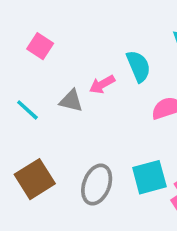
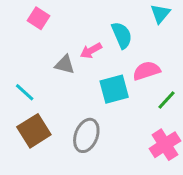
cyan line: (27, 110) -> (25, 92), moved
cyan square: (149, 177) -> (114, 89), moved

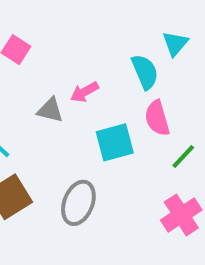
cyan semicircle: (122, 35) -> (145, 72), moved
pink semicircle: (146, 71) -> (157, 118), turned -88

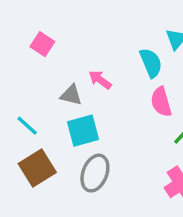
pink arrow: (84, 92) -> (100, 80), turned 65
cyan square: (115, 142) -> (83, 131), moved

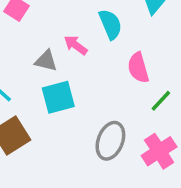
cyan semicircle: (151, 63) -> (110, 24), moved
gray ellipse: (95, 173) -> (110, 141), moved

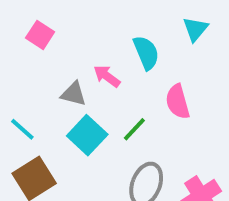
cyan square: (58, 97) -> (87, 135), turned -32
green line: (161, 101) -> (134, 129), moved

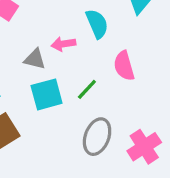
pink arrow: (107, 76) -> (63, 44), turned -45
cyan square: (87, 135) -> (47, 94), turned 32

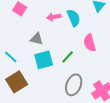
pink arrow: (63, 44) -> (54, 17), moved

